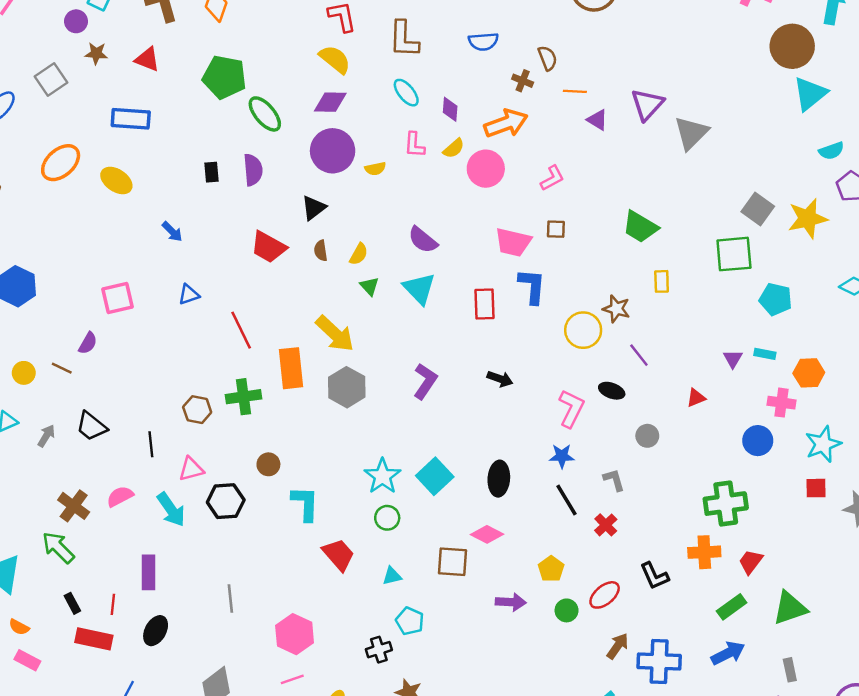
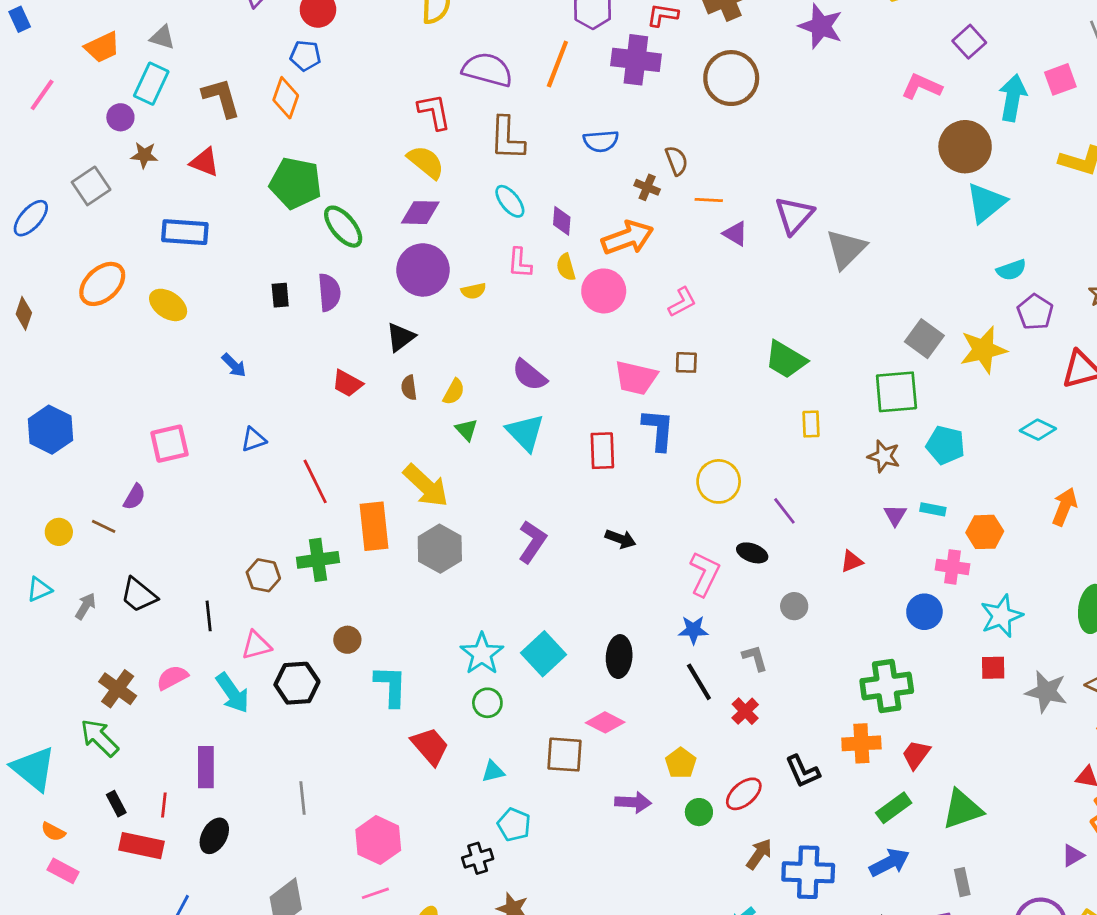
yellow semicircle: (454, 148) -> (566, 267), turned 115
red trapezoid: (268, 247) -> (347, 383), size x0.7
brown star: (616, 309) -> (884, 456), moved

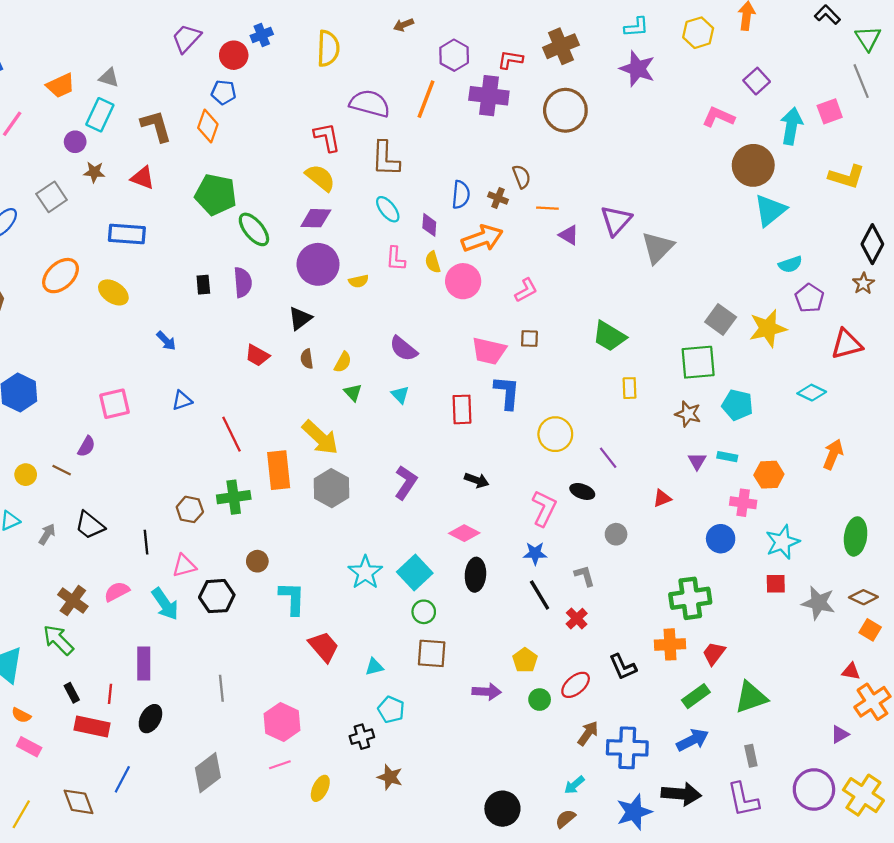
blue semicircle: (601, 141) -> (461, 195), moved, turned -80
cyan triangle: (525, 432) -> (400, 395), size x0.6
green circle: (487, 703) -> (424, 612), moved
pink diamond: (605, 722) -> (464, 533), moved

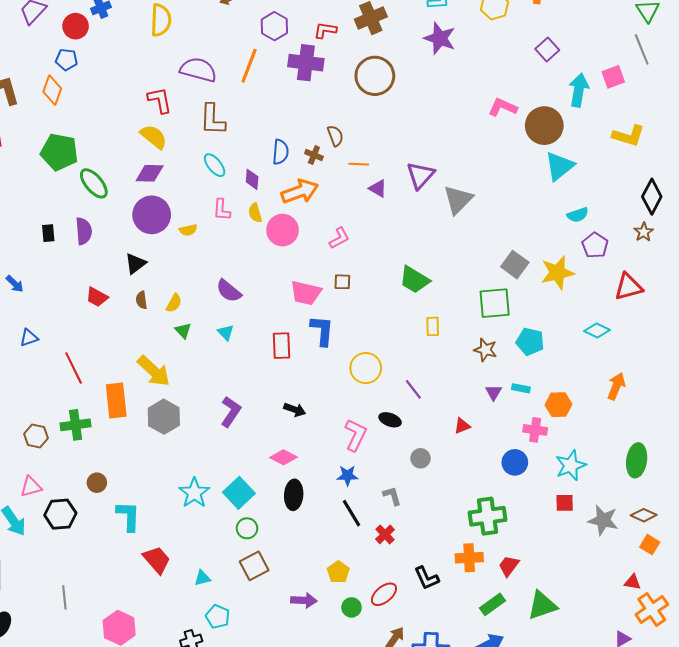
pink L-shape: (718, 117) -> (503, 107), moved
brown square: (432, 653) -> (254, 566), turned -32

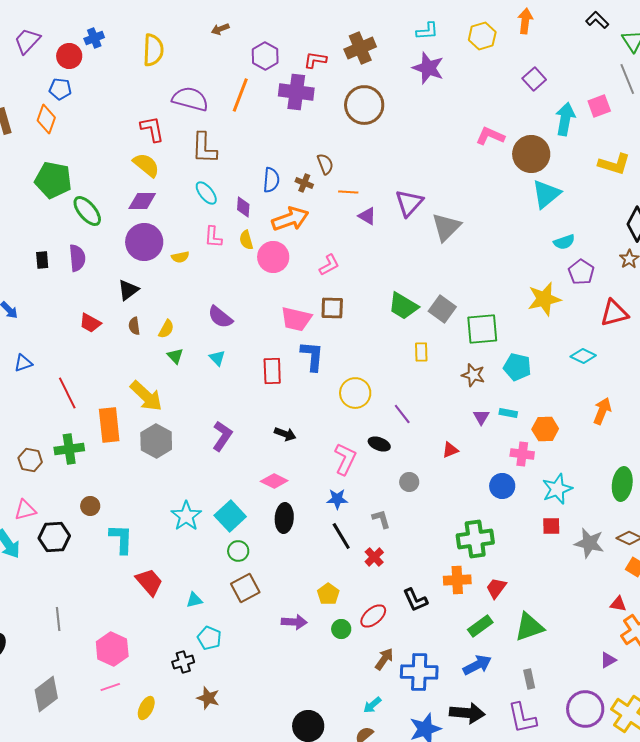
gray square: (515, 265) -> (442, 309), moved
brown square: (342, 282) -> (332, 308), size x1.4

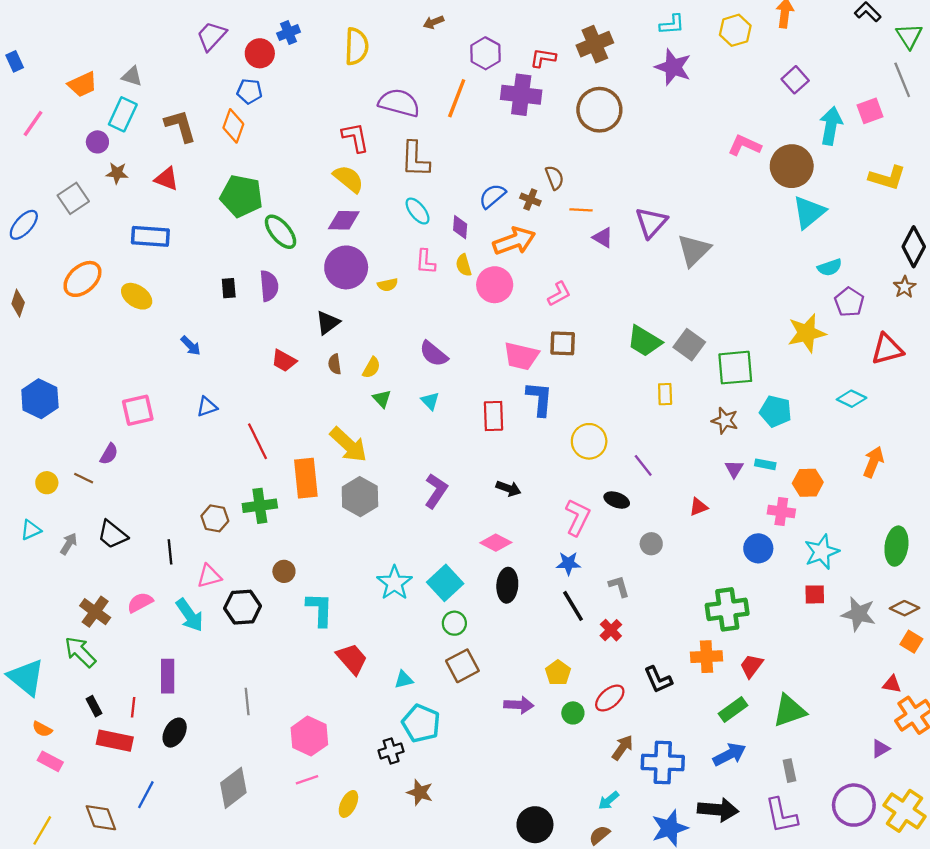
blue semicircle: (271, 180) -> (492, 196), turned -135
cyan pentagon: (209, 638) -> (421, 723), size x1.4

